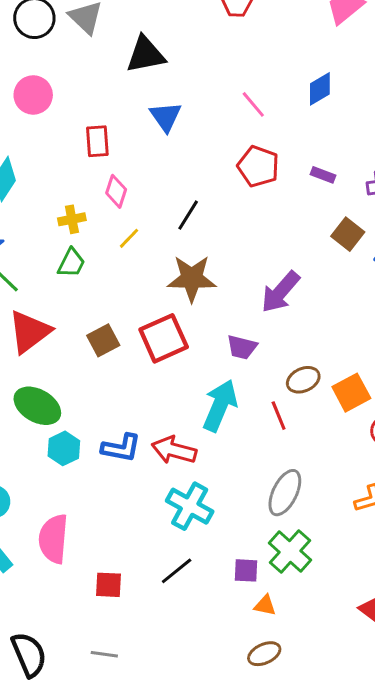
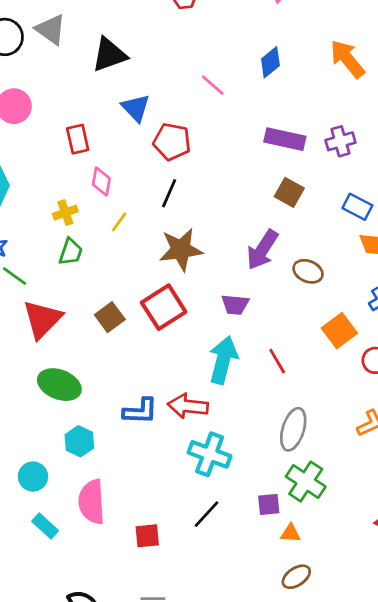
red pentagon: (258, 166) -> (172, 142), moved
purple rectangle: (323, 175) -> (285, 139), size x1.8
brown square: (348, 234) -> (289, 192), moved
brown ellipse: (303, 380) -> (308, 271), moved, turned 56
cyan hexagon: (64, 448) -> (79, 441), moved

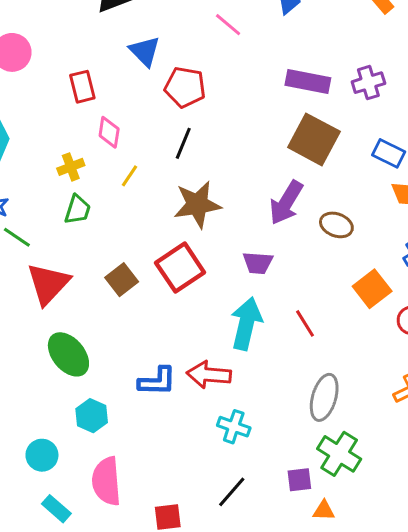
brown square: (289, 192) -> (314, 139), size x1.6
green ellipse: (59, 385) -> (68, 354), turned 30
cyan cross: (210, 454) -> (234, 427), size x0.7

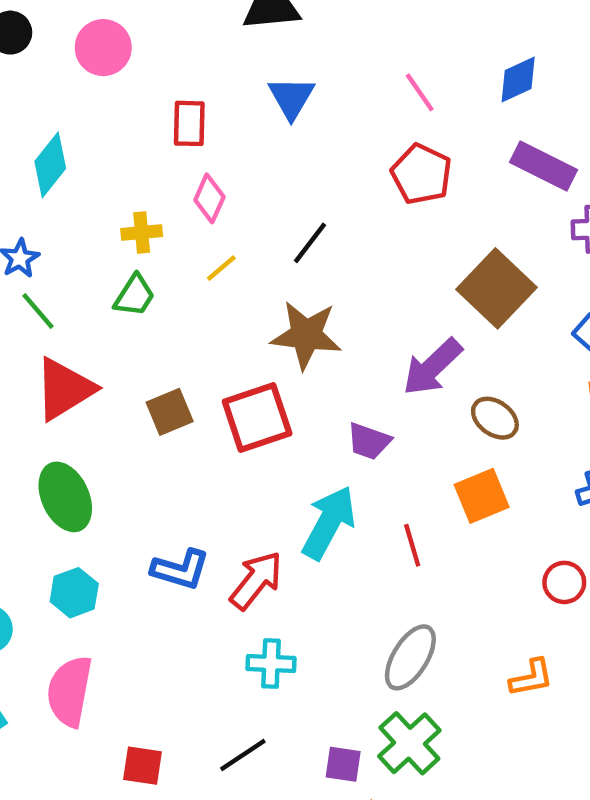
purple rectangle: (308, 82) -> (543, 166), moved
red pentagon: (185, 87) -> (421, 174), moved
orange square: (372, 289) -> (482, 496), moved
red arrow: (209, 375) -> (256, 580), turned 108
cyan cross: (234, 427) -> (271, 664), turned -32

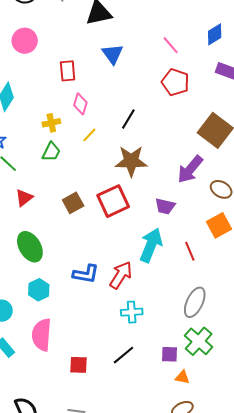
red triangle: (64, 389) -> (24, 198), size x0.6

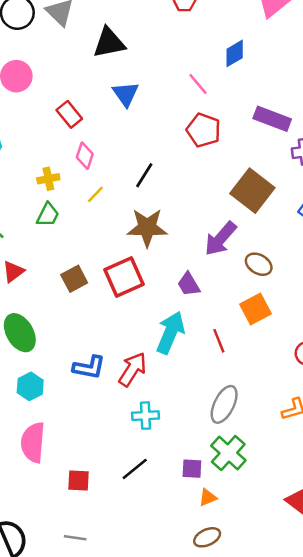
blue diamond: (215, 34) -> (235, 53), moved
red rectangle: (68, 71) -> (69, 114), turned -35
purple trapezoid: (165, 206) -> (189, 284), turned 45
orange triangle: (182, 377) -> (208, 497), turned -35

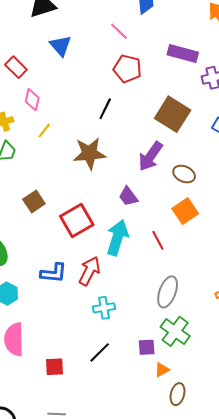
black line: (144, 175) -> (105, 109), moved
red square: (124, 277) -> (77, 221), moved
brown ellipse: (207, 537) -> (178, 394), moved, turned -45

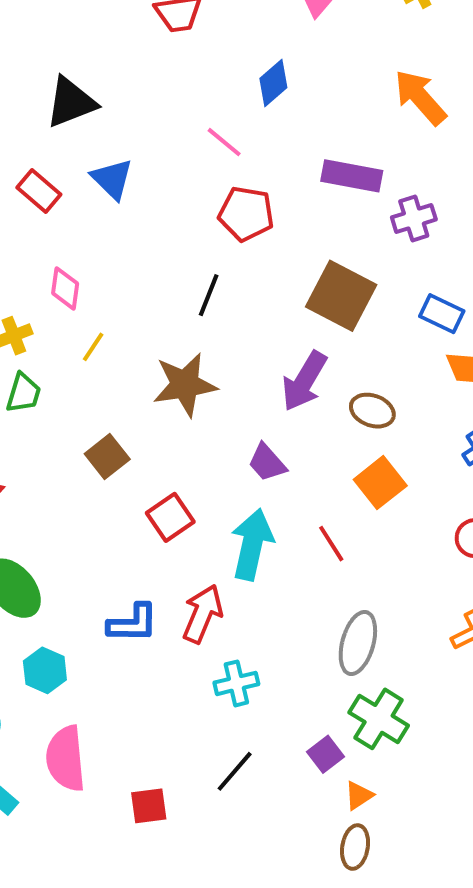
red rectangle: (16, 67) -> (39, 191), moved
brown square: (34, 202) -> (107, 457), moved
red square: (77, 221) -> (170, 517), size x0.7
purple square: (147, 347) -> (325, 754), turned -30
brown ellipse: (178, 394) -> (355, 847), moved

